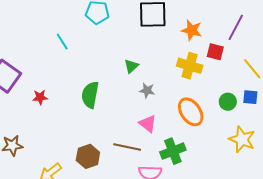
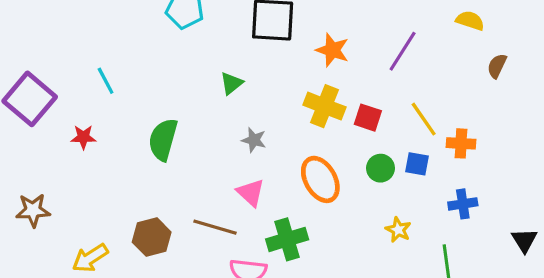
cyan line: (62, 42) -> (106, 81), moved
red square: (215, 52) -> (368, 118), moved
green triangle: (131, 66) -> (231, 83), moved
yellow star: (242, 139) -> (398, 230), size x0.6

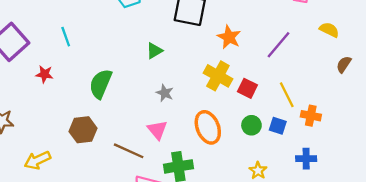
brown hexagon: (152, 237) -> (83, 130), moved

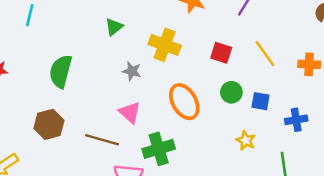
cyan line: (66, 37) -> (30, 15), moved, turned 42
yellow cross: (218, 76) -> (165, 45), moved
orange cross: (311, 116) -> (309, 64), moved
blue square: (278, 126) -> (260, 101), moved

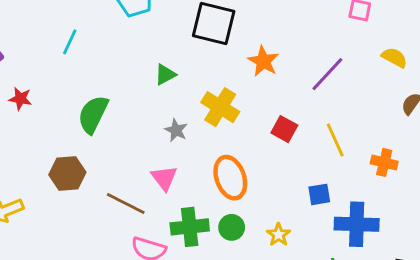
green circle: (231, 92) -> (232, 227), moved
blue square: (260, 101) -> (319, 194), turned -30
blue cross: (296, 120) -> (357, 224), size x1.6
yellow star: (246, 140) -> (278, 235), moved

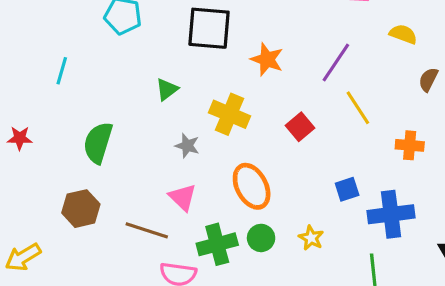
red square: (284, 129) -> (300, 127), turned 30
yellow line: (335, 140) -> (358, 108), moved

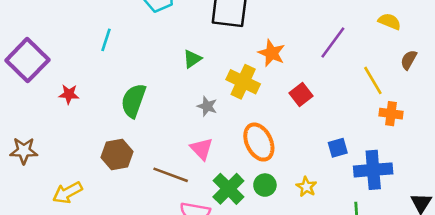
orange star: (267, 59) -> (272, 53), moved
yellow line: (358, 108) -> (373, 80), moved
green cross: (217, 244) -> (228, 189), turned -32

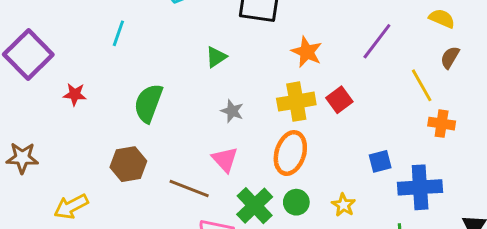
brown semicircle: (409, 60) -> (450, 57), moved
yellow cross: (243, 82) -> (296, 102), moved, turned -36
orange ellipse: (259, 142) -> (290, 153), turned 42

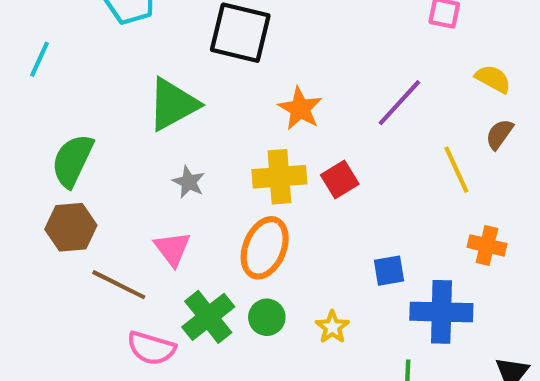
green triangle: (216, 57) -> (173, 104), size x1.8
orange cross: (442, 124) -> (487, 245), moved
brown hexagon: (128, 164) -> (71, 227), moved

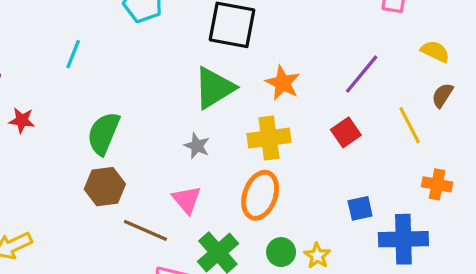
green triangle: (173, 104) -> (214, 88), moved
red square: (340, 179) -> (346, 132), moved
green circle: (267, 317) -> (281, 252), moved

